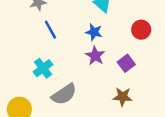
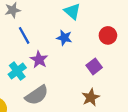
purple star: (95, 56) -> (39, 60), moved
brown star: (123, 97) -> (91, 97), turned -30

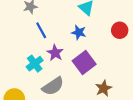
purple square: (94, 66) -> (84, 63), moved, size x1.5

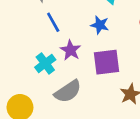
purple square: (84, 63) -> (106, 62), turned 30

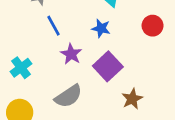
purple square: (106, 62) -> (108, 66), turned -36
cyan cross: (45, 63) -> (21, 68), moved

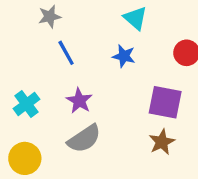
purple star: (71, 54) -> (79, 101), moved
purple square: (108, 66) -> (165, 102), moved, turned -36

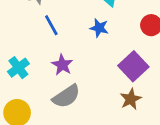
purple square: (165, 102) -> (133, 66), turned 36

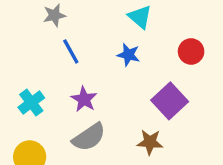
brown star: (131, 99) -> (150, 142), moved, turned 30

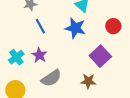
blue star: (128, 55) -> (75, 28), size x1.5
purple star: (84, 99) -> (39, 55), moved

